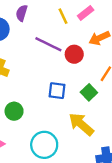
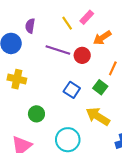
blue square: (57, 91) -> (72, 90), turned 35

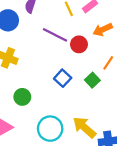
yellow arrow: (98, 116) -> (84, 127), moved

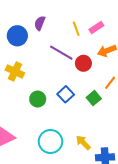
green circle: (22, 97) -> (38, 99), moved
yellow arrow: (84, 127) -> (83, 143), size x0.7

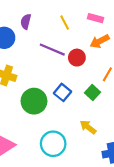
pink rectangle: (96, 28) -> (96, 18), moved, turned 56
green circle: (38, 99) -> (34, 101), size x1.5
yellow arrow: (83, 143) -> (88, 127), moved

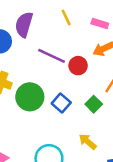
purple semicircle: (26, 22) -> (24, 25), size x1.5
yellow line: (65, 22) -> (66, 17), moved
green circle: (34, 101) -> (30, 97), moved

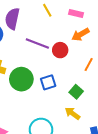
blue square: (61, 103) -> (48, 82), turned 35
green square: (94, 104) -> (76, 92), moved

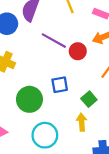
green circle: (21, 79) -> (29, 99), moved
yellow arrow: (72, 113) -> (82, 122), turned 42

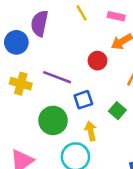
purple line: (54, 41) -> (57, 77), moved
yellow arrow: (82, 122) -> (91, 131), moved

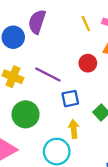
yellow line: (82, 13) -> (86, 24), moved
green circle: (53, 120) -> (26, 114), moved

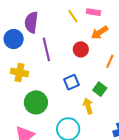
purple line: (48, 75) -> (46, 49), moved, turned 60
yellow arrow: (74, 129) -> (88, 106), moved

